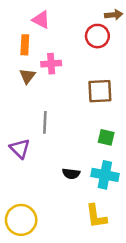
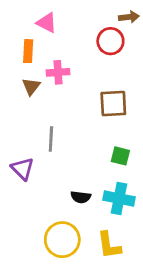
yellow circle: (21, 220) -> (62, 240), moved

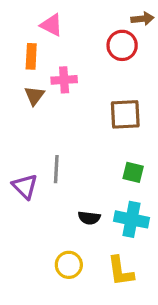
gray line: (51, 139) -> (56, 169), moved
yellow circle: (62, 240) -> (69, 265), size x0.7

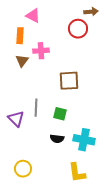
brown square: (125, 114) -> (69, 81), moved
green square: (133, 172) -> (60, 114), moved
yellow circle: (69, 265) -> (23, 169), moved

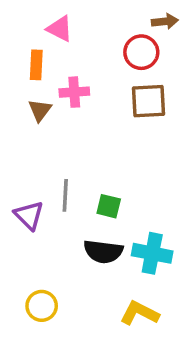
brown square: (69, 81) -> (149, 101), moved
black semicircle: (57, 139) -> (103, 251), size x1.5
yellow L-shape: (77, 173) -> (139, 313), turned 125

